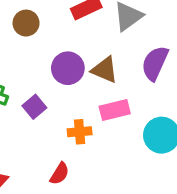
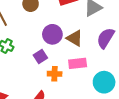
purple square: (34, 107) -> (40, 56), moved

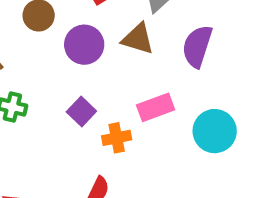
purple circle: (52, 34) -> (84, 45), moved
brown triangle: (75, 38) -> (138, 39), moved

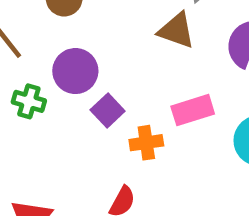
purple circle: (84, 45) -> (75, 71), moved

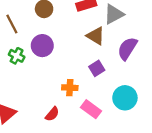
purple square: (108, 110) -> (97, 68), moved
pink rectangle: (193, 110) -> (91, 109), moved, turned 42

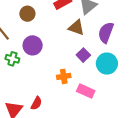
cyan circle: (125, 98) -> (107, 64), moved
red semicircle: (52, 114) -> (36, 103), moved

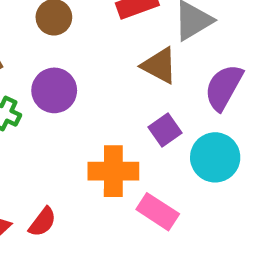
orange cross: (64, 76) -> (113, 171), size x1.5

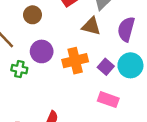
purple square: (165, 130) -> (106, 67), moved
orange cross: (113, 171) -> (75, 61), moved

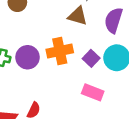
purple circle: (42, 51) -> (27, 57), moved

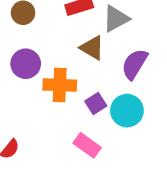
purple circle: (27, 57) -> (26, 64), moved

